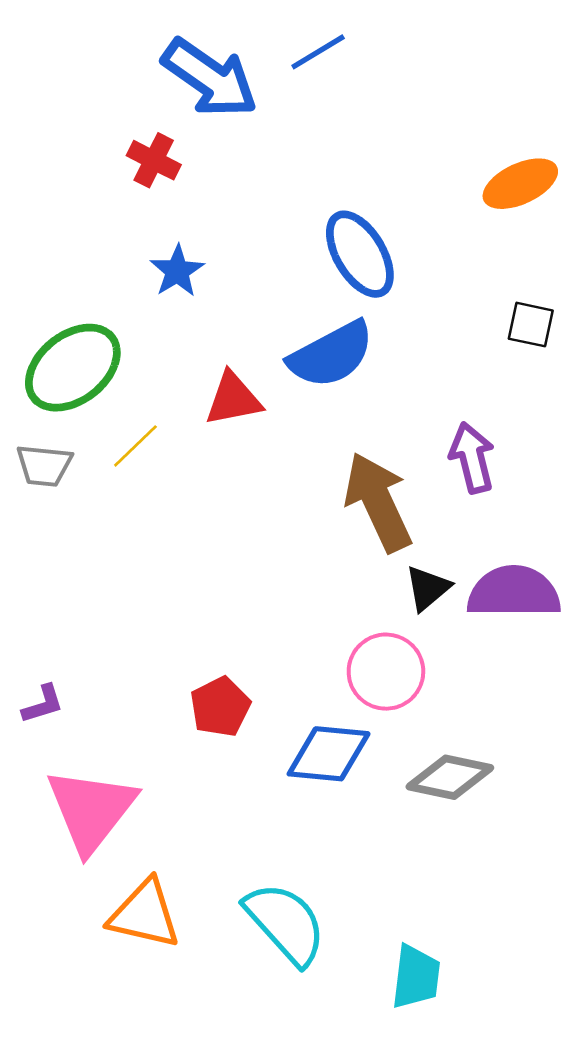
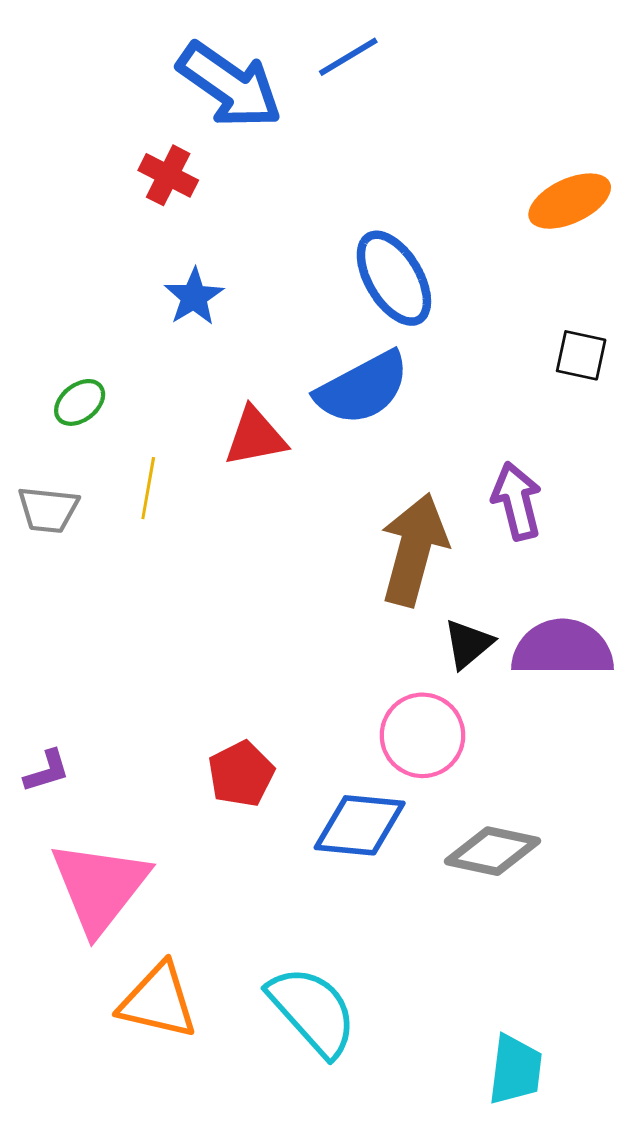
green ellipse: (73, 368) -> (80, 402), size x0.5
yellow line: (135, 446) -> (148, 488), turned -36
brown arrow: (378, 502) -> (414, 550), turned 40
cyan trapezoid: (416, 977) -> (515, 1070), moved

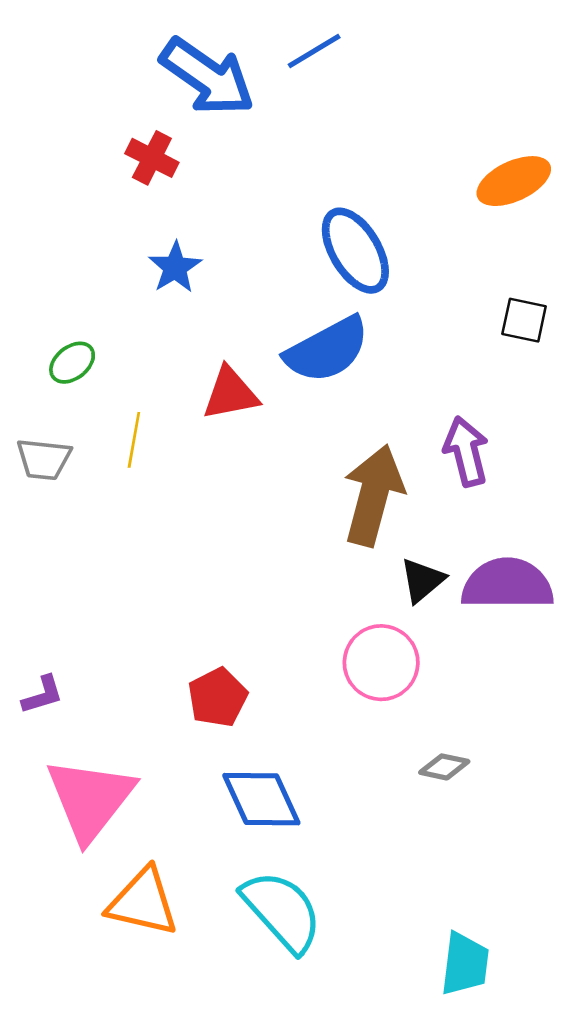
blue diamond: (360, 825) -> (261, 799), moved, turned 60
gray diamond: (493, 851) -> (444, 767), size x0.6

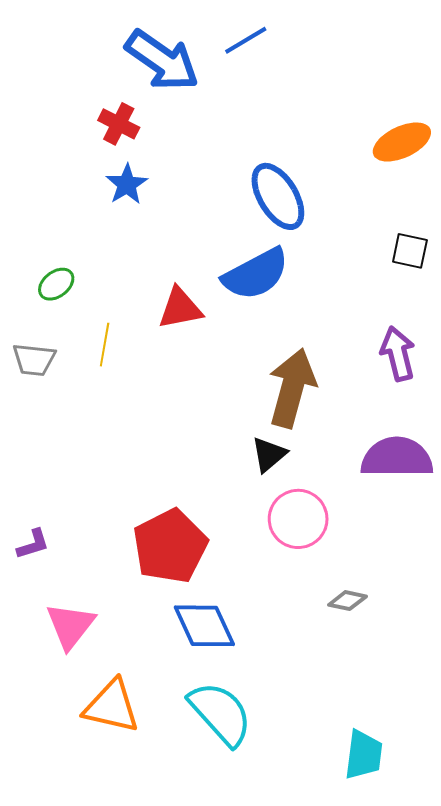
blue star: (175, 267) -> (127, 184), moved
purple arrow: (466, 451) -> (398, 354), moved
black triangle: (422, 580) -> (269, 454), moved
red pentagon: (218, 697) -> (170, 546), size x1.6
pink triangle: (90, 799) -> (70, 626), size x0.7

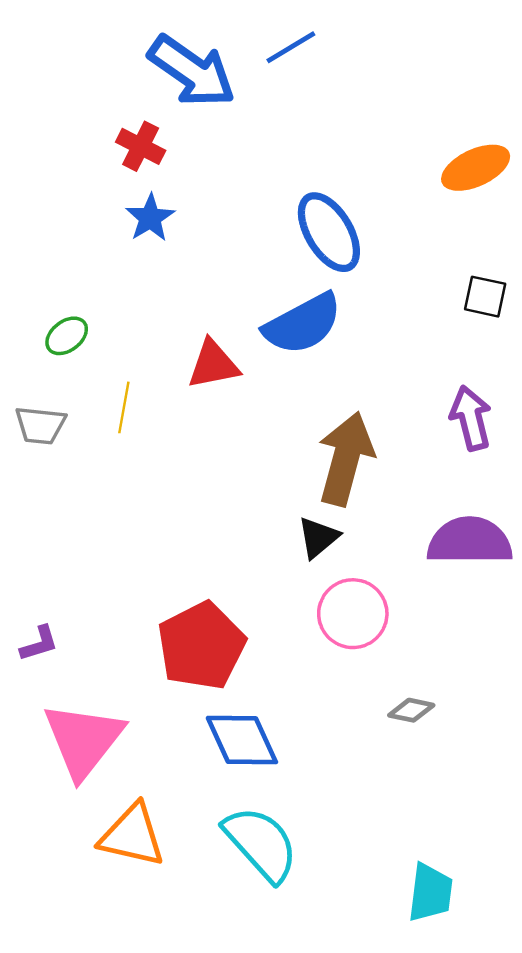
pink triangle: (70, 626) -> (83, 740), size x1.4

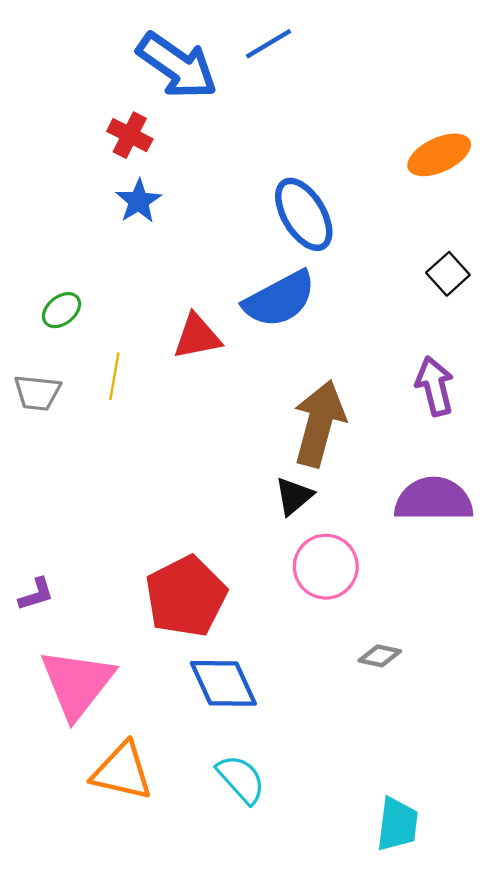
black square: (485, 297) -> (448, 274), turned 36
cyan semicircle: (261, 844) -> (241, 779), size x0.7

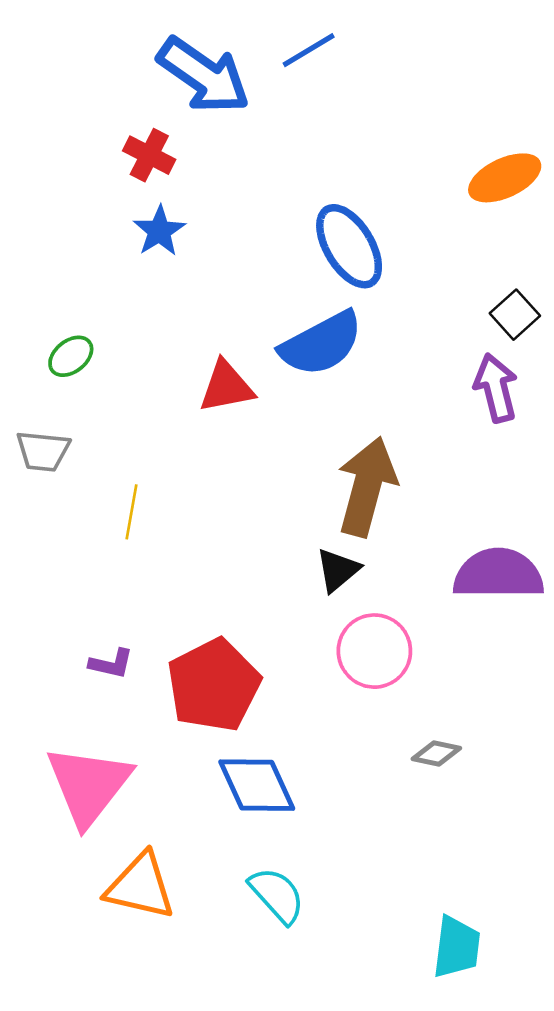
yellow line: (114, 376) -> (132, 512), moved
purple arrow: (435, 386) -> (496, 388), moved
purple L-shape: (36, 594) -> (111, 664), moved, turned 30

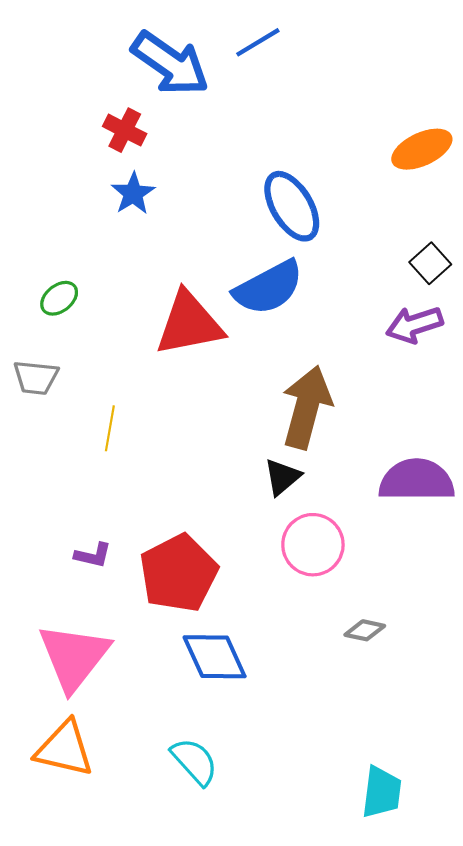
red triangle: (226, 387) -> (189, 324), size x1.5
purple arrow: (496, 388) -> (414, 325), turned -94
orange triangle: (140, 886) -> (64, 749), moved
cyan semicircle: (277, 895) -> (194, 761), moved

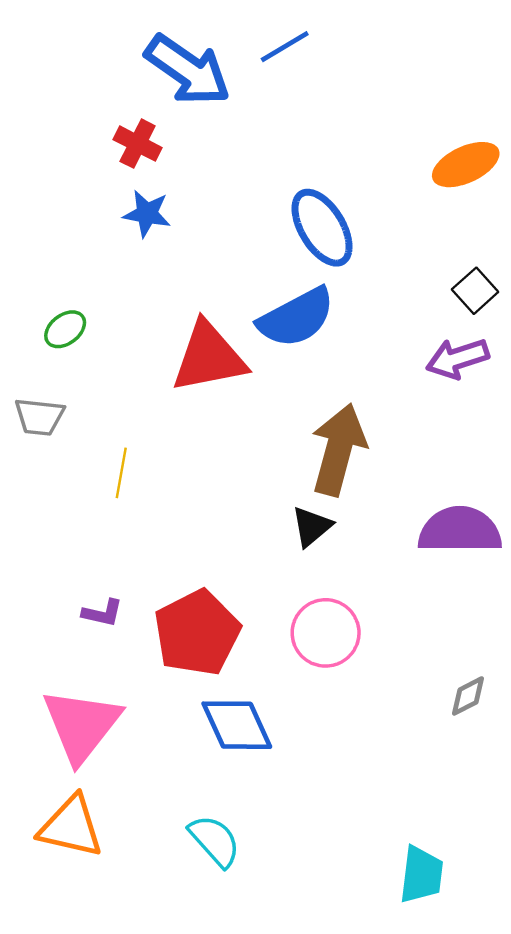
blue star: (133, 194) -> (147, 214), turned -30
pink circle: (313, 545) -> (326, 633), moved
gray diamond: (365, 630) -> (468, 696), moved, turned -39

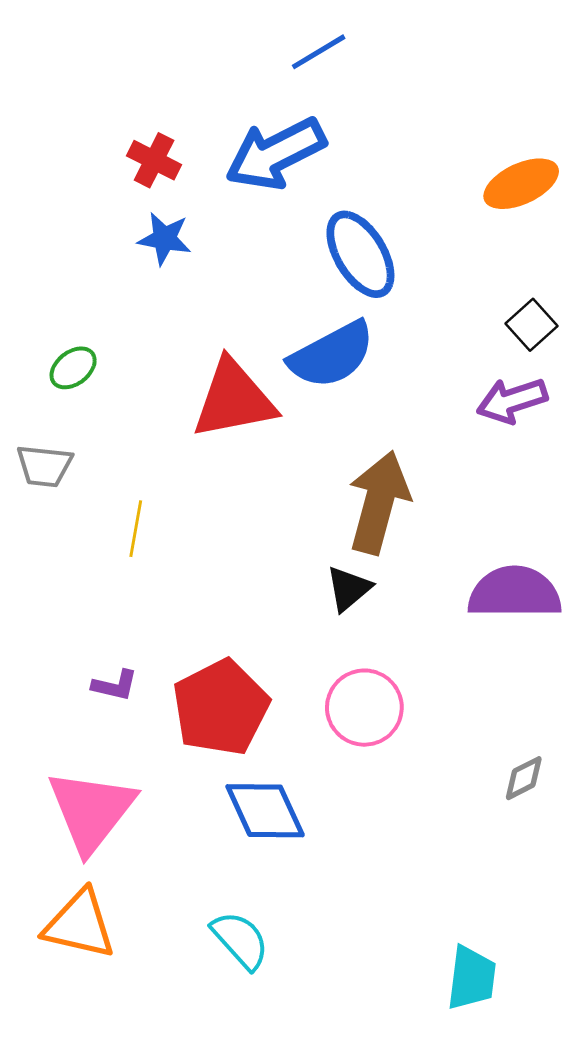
blue arrow: (188, 70) -> (276, 154), moved, turned 118

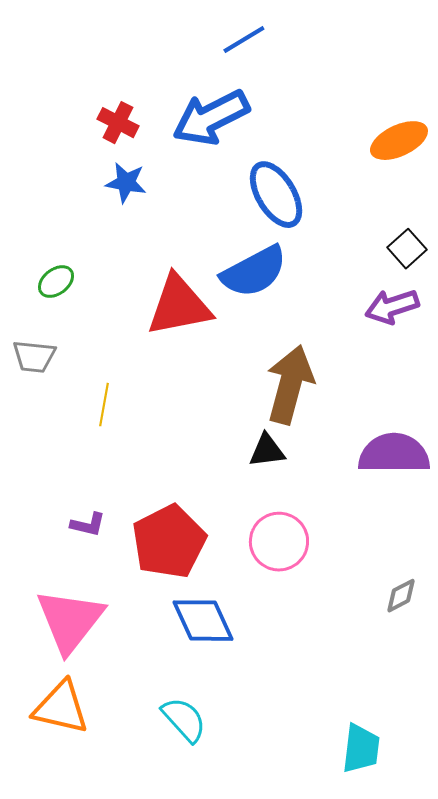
black triangle: (349, 589) -> (267, 451), turned 33

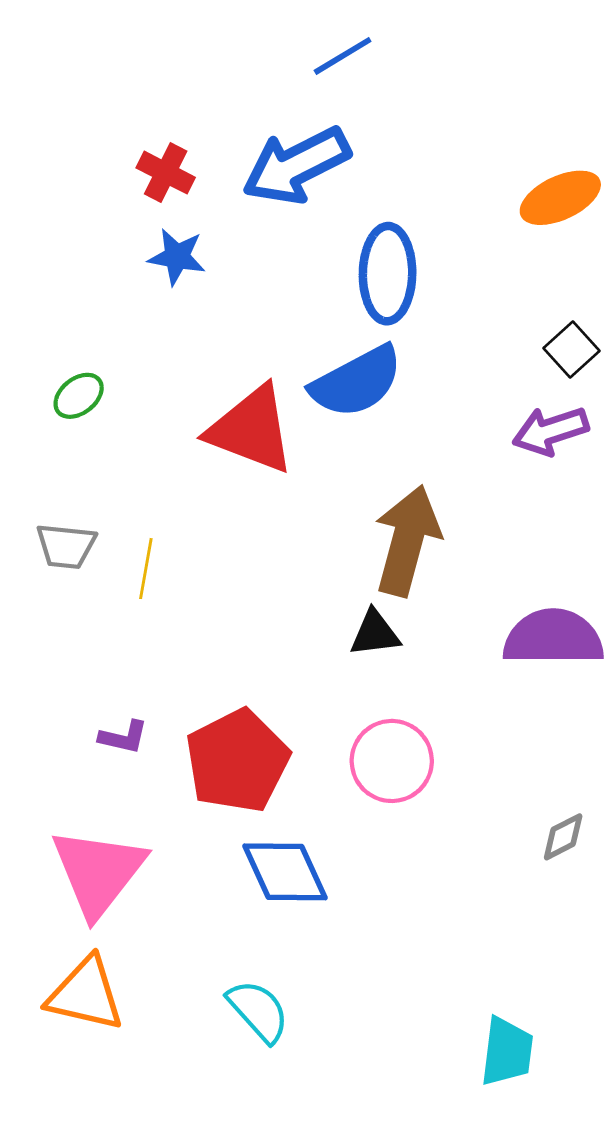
blue ellipse: (276, 195) -> (388, 274), turned 32
red triangle: (179, 306) -> (251, 430), turned 32
gray trapezoid: (34, 357) -> (66, 546), moved

